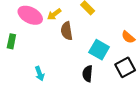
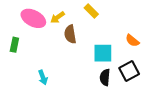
cyan square: (99, 50) -> (103, 53), turned -30
black semicircle: (88, 74) -> (105, 77), moved

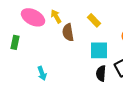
yellow rectangle: (91, 11) -> (94, 20), moved
yellow arrow: (58, 17) -> (56, 16), turned 96

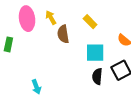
pink ellipse: (33, 17) -> (27, 19), turned 55
cyan arrow: (42, 73) -> (36, 87), moved

